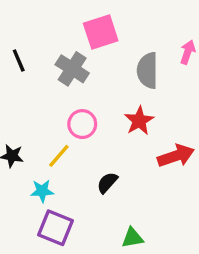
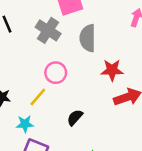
gray semicircle: (147, 70) -> (88, 38), moved
red star: (139, 121) -> (112, 70), moved, turned 30

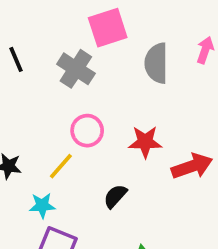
gray semicircle: (88, 38) -> (156, 63), moved
red star: (112, 70) -> (145, 142), moved

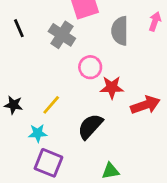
pink circle: (87, 131) -> (90, 67), moved
black semicircle: (115, 196) -> (90, 126), size x1.5

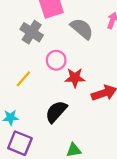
gray semicircle: (120, 31) -> (82, 29), turned 130
yellow line: (51, 105) -> (23, 79), moved

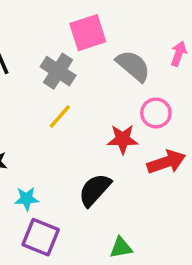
pink circle: (56, 60) -> (156, 113), moved
yellow line: (23, 79) -> (60, 117), moved

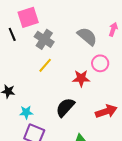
pink square: (88, 33) -> (28, 17), moved
red arrow: (166, 162) -> (106, 111), moved

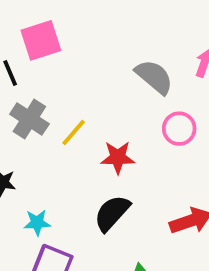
gray cross: (44, 39) -> (29, 119), moved
red star: (81, 78) -> (118, 157), moved

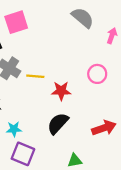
gray semicircle: (154, 77) -> (83, 18), moved
yellow line: (74, 132) -> (35, 76), turned 54

